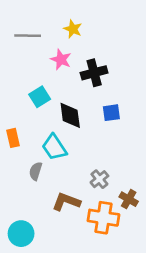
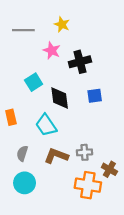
gray semicircle: (36, 171) -> (22, 153), moved
gray cross: (99, 179) -> (84, 152), turned 35
brown L-shape: (66, 202) -> (56, 156), moved
cyan circle: (21, 234) -> (25, 183), moved

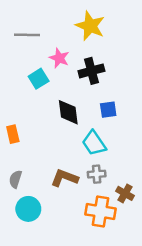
yellow star: (62, 24) -> (90, 26), moved, size x1.6
cyan square: (34, 82) -> (39, 79), moved
cyan trapezoid: (46, 125) -> (94, 143), moved
gray semicircle: (22, 153) -> (15, 179), moved

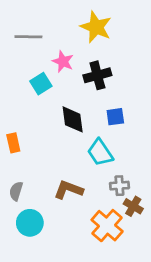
gray cross: (97, 174) -> (119, 186), moved
orange cross: (101, 211) -> (107, 226), turned 32

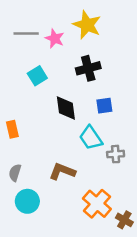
pink star: (63, 62) -> (55, 38), moved
gray cross: (119, 186) -> (116, 154), moved
brown cross: (133, 206) -> (124, 220), moved

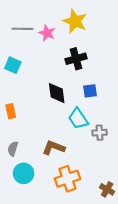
cyan square: (37, 76) -> (13, 65), moved, turned -35
orange cross: (97, 204) -> (67, 179), moved, turned 30

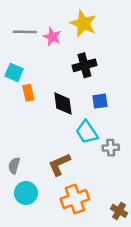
orange rectangle: (11, 111) -> (28, 93), moved
brown L-shape: (54, 148) -> (59, 164), turned -45

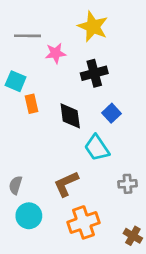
pink star: (52, 37) -> (56, 53), moved, turned -30
blue square: (100, 101) -> (111, 113), turned -35
gray cross: (111, 148) -> (127, 184), moved

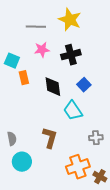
gray line: (28, 36) -> (36, 27), moved
pink star: (56, 53) -> (42, 50), moved
brown L-shape: (66, 184) -> (50, 138), turned 130
gray semicircle: (16, 185) -> (12, 139), turned 152
orange cross: (84, 222) -> (78, 167), moved

